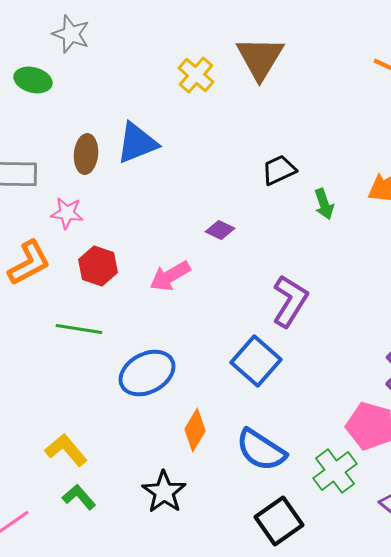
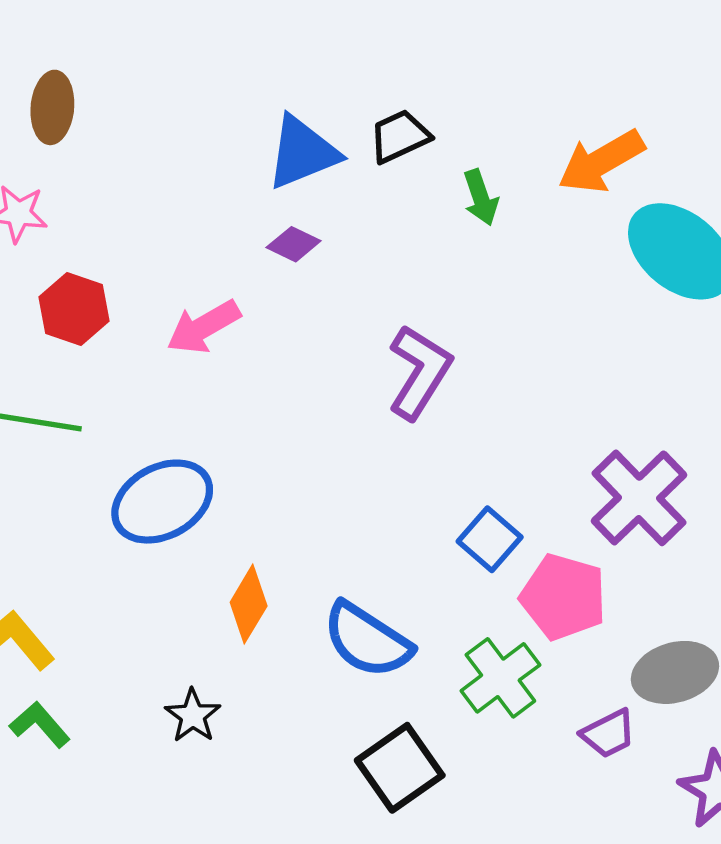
blue triangle: (137, 143) -> (303, 152), moved
blue square: (256, 361) -> (490, 539), moved, size x0.7
black star: (164, 492) -> (193, 716), size x0.7

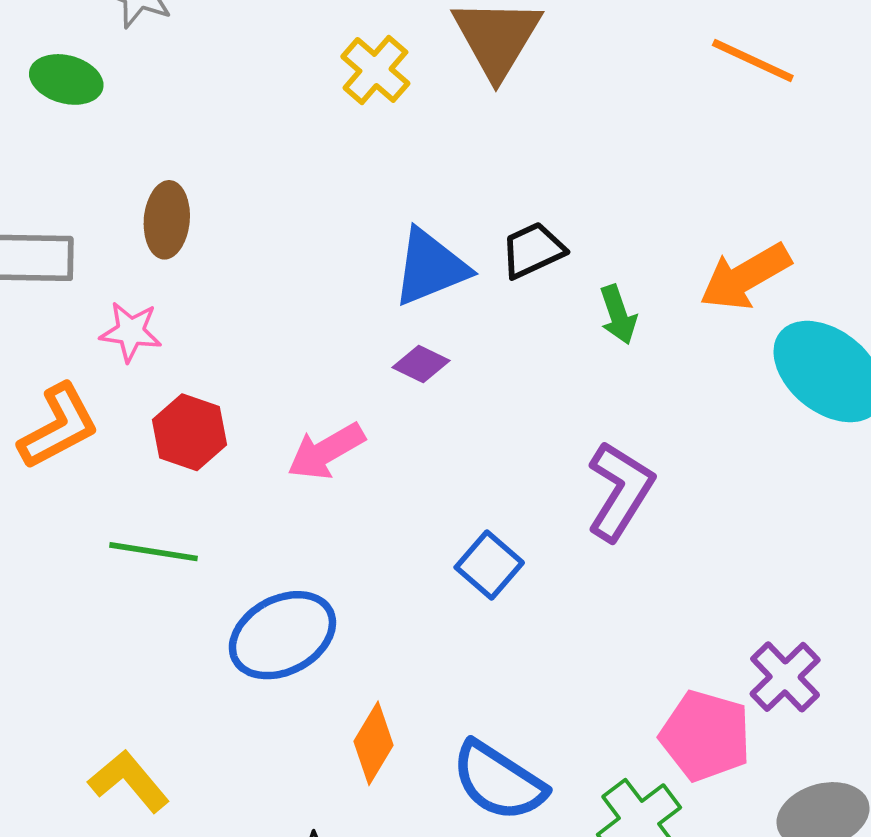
purple L-shape: (419, 372) -> (620, 491), moved
purple cross: (639, 498) -> (785, 677), moved, size x0.7
blue square: (490, 539) -> (489, 565), moved

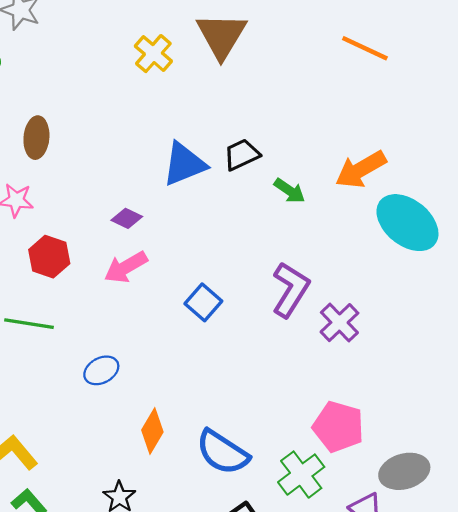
green arrow: (618, 315) -> (289, 191), turned -36
purple diamond: (421, 364) -> (127, 218), moved
blue square: (489, 565) -> (203, 302), moved
blue ellipse: (282, 635) -> (101, 370), size x0.6
purple cross: (785, 677) -> (339, 323), moved

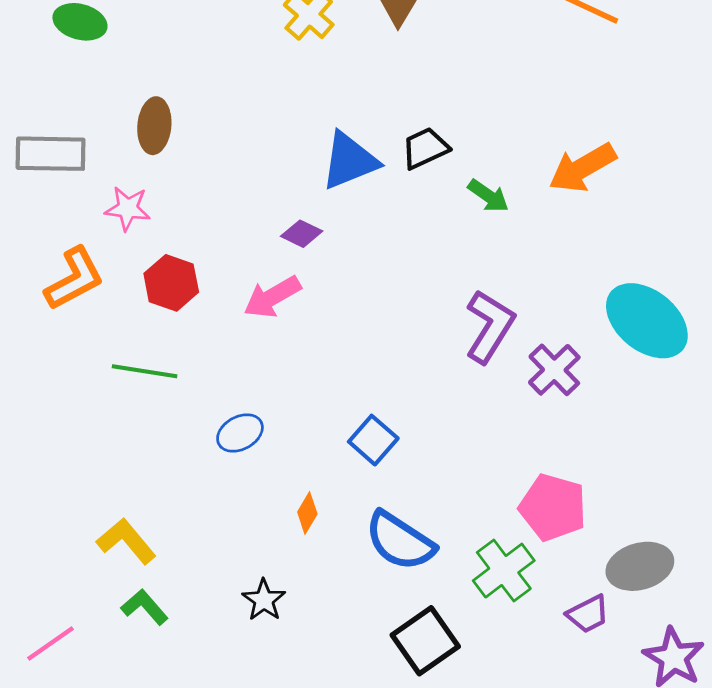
purple diamond: (127, 218) -> (302, 234), moved
cyan ellipse: (407, 223) -> (647, 321), moved
blue square: (203, 302) -> (373, 440), moved
orange diamond: (152, 431) -> (307, 513), size x0.7

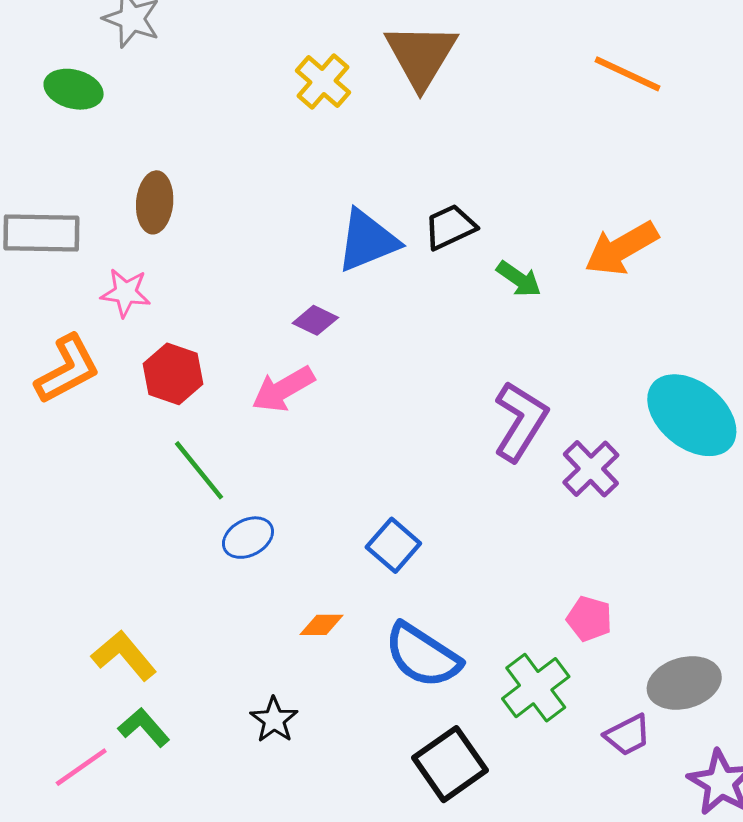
green line: (145, 371) -> (199, 470), moved, turned 42
pink pentagon: (553, 507) -> (589, 619), size x0.6
orange diamond: (307, 513) -> (321, 625), turned 60
pink line: (51, 643) -> (81, 767), moved

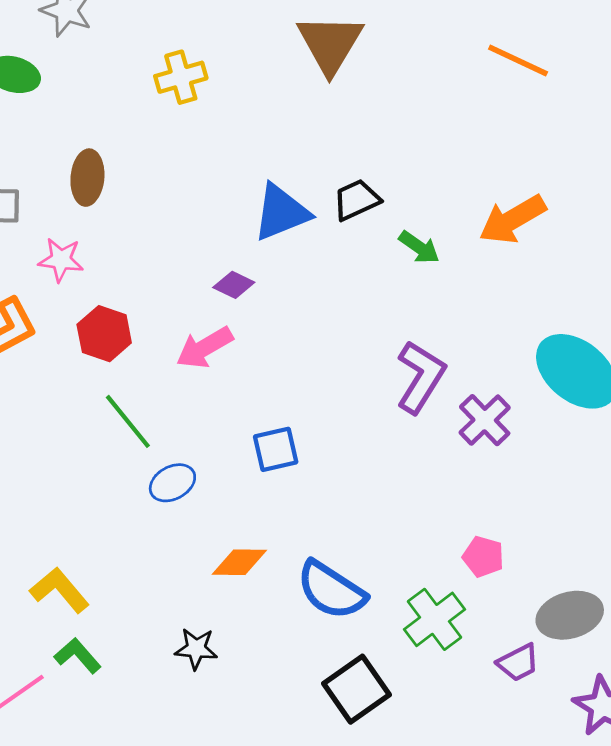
yellow cross: (323, 82) -> (181, 77), moved, turned 33
blue square: (393, 545) -> (276, 449), moved, turned 36
orange diamond: (321, 625) -> (239, 562), size x1.4
black star: (274, 720) -> (196, 649), turned -30

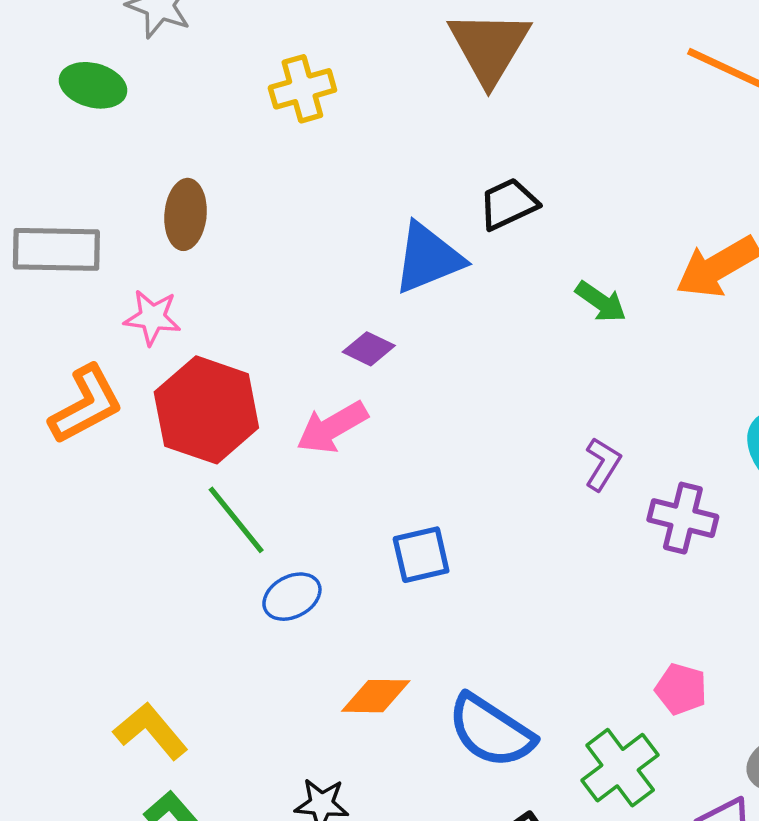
black trapezoid: (356, 200) -> (508, 204), moved
red hexagon: (104, 334) -> (206, 410), size x1.5
purple L-shape: (421, 377) -> (603, 464), size x0.6
purple cross: (485, 420) -> (683, 518), turned -32

